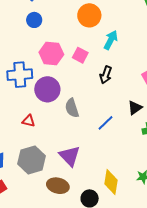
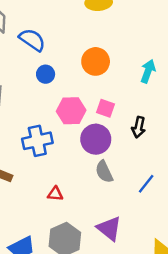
orange circle: (89, 15) -> (96, 61), moved
cyan arrow: (111, 40) -> (148, 71), moved
purple circle: (47, 89) -> (96, 139), moved

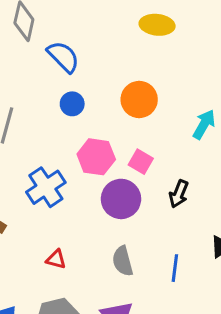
blue cross: (37, 141) -> (46, 187), turned -32
gray semicircle: (104, 172) -> (123, 261), moved
blue line: (146, 184) -> (175, 268), turned -42

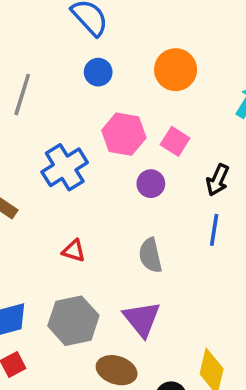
purple circle: (121, 199) -> (151, 184), size x0.6
blue line: (175, 268) -> (214, 230), moved

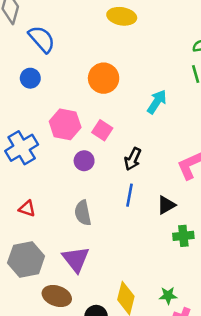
blue circle: (98, 72) -> (30, 78), moved

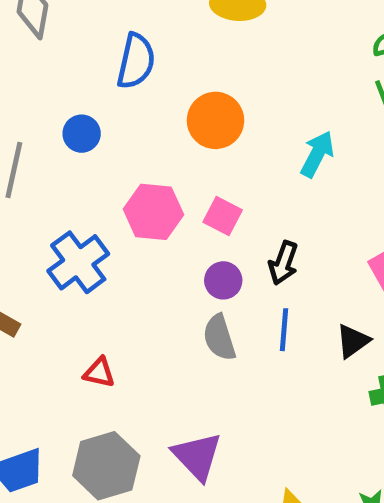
blue semicircle: (42, 39) -> (136, 61), moved, turned 60
purple circle: (84, 161) -> (223, 280), moved
gray semicircle: (83, 213) -> (219, 338), moved

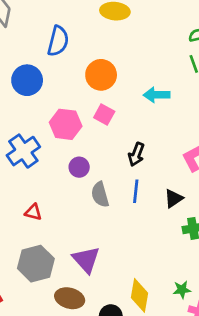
blue circle: (82, 134) -> (27, 80), size x1.5
cyan arrow: (317, 154) -> (157, 95), turned -120
pink square: (223, 216) -> (104, 115), moved
purple circle: (223, 280) -> (79, 167), moved

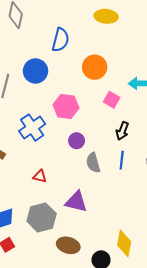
pink square: (104, 115) -> (112, 100), moved
purple triangle: (86, 260) -> (76, 202), moved, turned -35

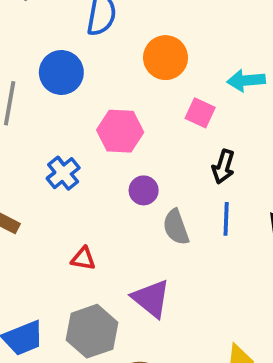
blue cross: (32, 128) -> (63, 173), size x0.7
purple triangle: (76, 202) -> (151, 298), turned 30

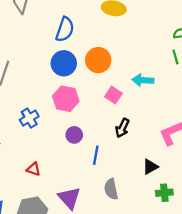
blue circle: (61, 72) -> (64, 63), moved
blue line: (226, 219) -> (96, 155), moved
gray semicircle: (176, 227) -> (111, 189), moved

